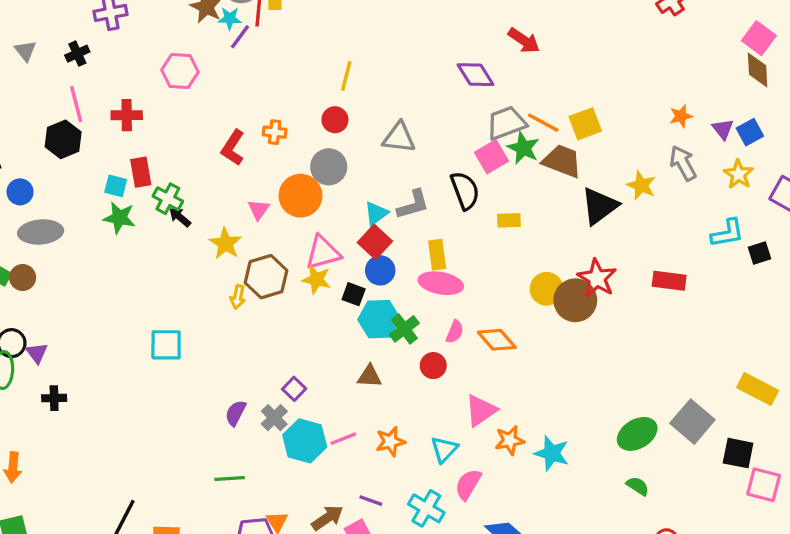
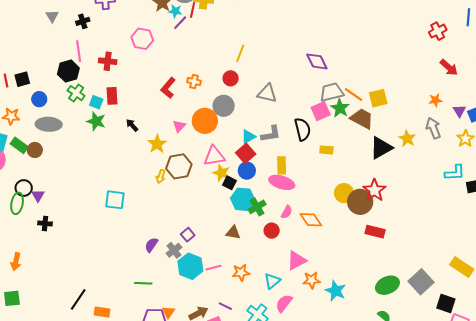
red arrow: (524, 41) -> (449, 68), moved
green cross: (168, 199) -> (76, 93), moved
yellow star: (316, 279) -> (221, 173), moved
red rectangle: (669, 281) -> (375, 232), moved

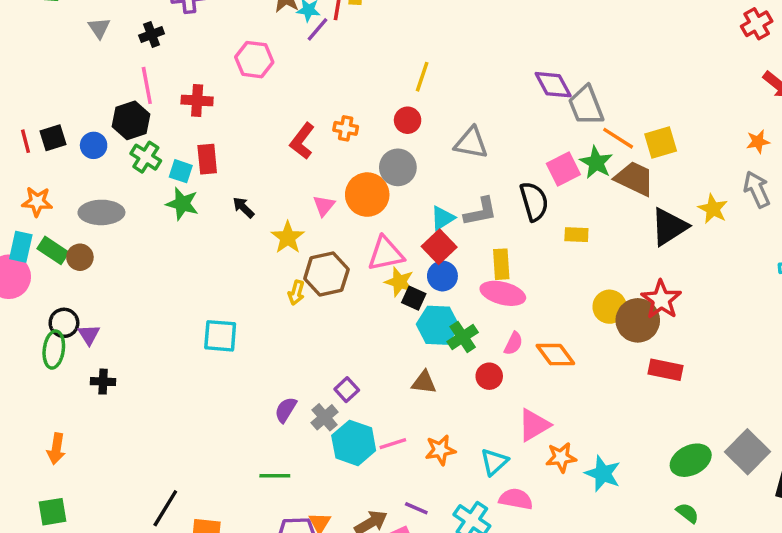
gray trapezoid: (332, 92) -> (586, 105), moved, turned -95
blue circle: (39, 99) -> (94, 145), moved
pink semicircle: (284, 303) -> (516, 499), turned 66

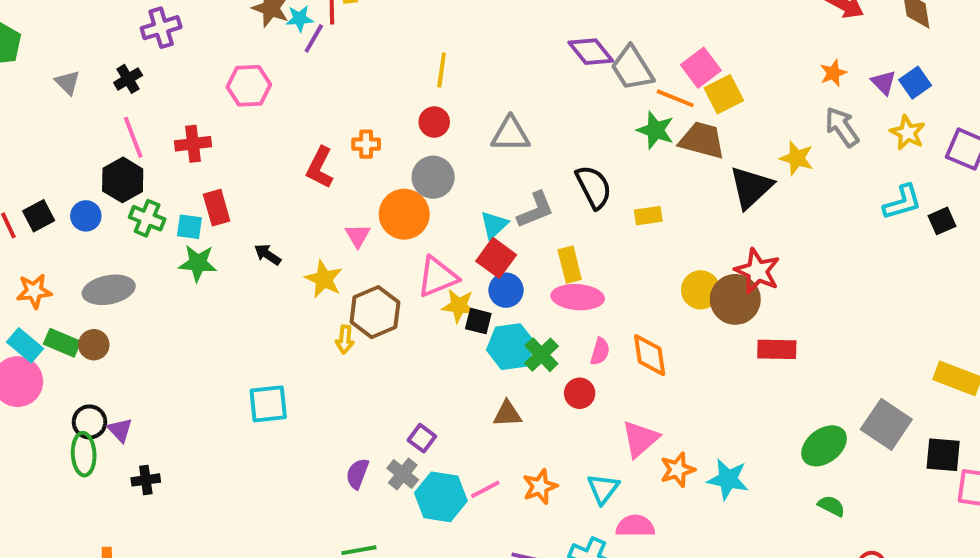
pink square: (563, 169) -> (701, 68), moved
cyan rectangle: (21, 247) -> (25, 345), turned -52
orange diamond: (555, 355) -> (650, 355), turned 39

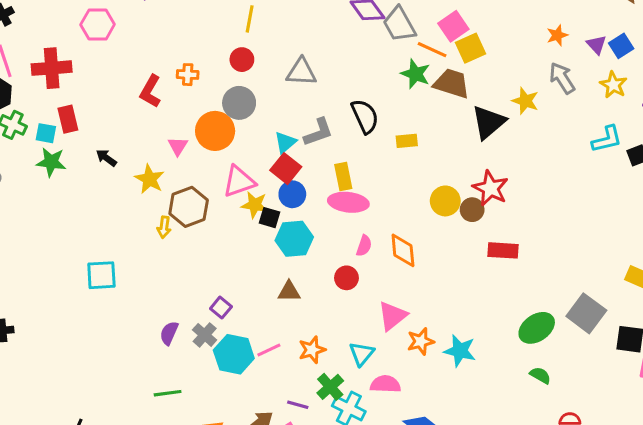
red cross: (193, 144) -> (52, 68), size x1.4
brown circle: (735, 299) -> (472, 210), size x0.6
green cross: (541, 355) -> (330, 387), moved

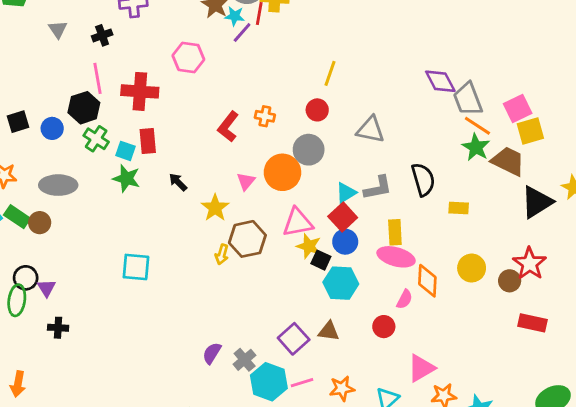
orange line: (432, 50) -> (477, 126), moved
yellow circle: (445, 201) -> (472, 268), moved
orange diamond: (403, 250) -> (427, 281), moved
cyan square: (101, 275) -> (136, 267), moved
purple square: (221, 308) -> (294, 339), moved, size x1.5

